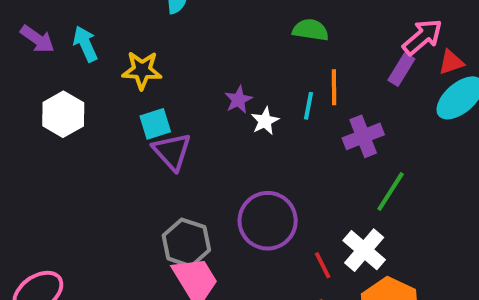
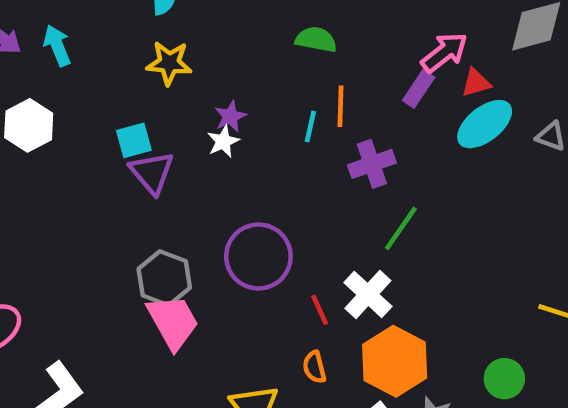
yellow star: (142, 70) -> (169, 63), moved
white star: (265, 121) -> (223, 141), moved

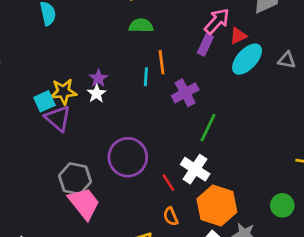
yellow star: (169, 63) -> (64, 92), moved

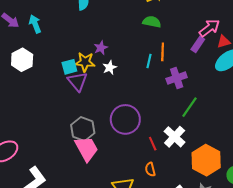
purple star: (98, 78) -> (101, 48), moved
orange hexagon: (217, 205) -> (206, 160), moved

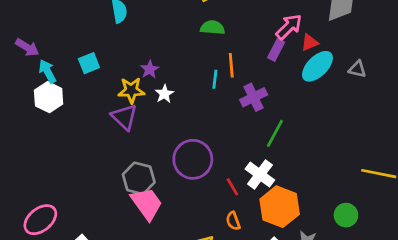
cyan arrow: (35, 24) -> (47, 71), moved
cyan square: (69, 67) -> (89, 63), moved
orange hexagon: (206, 160) -> (280, 207), moved

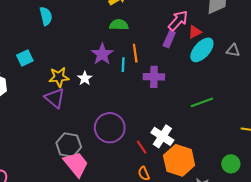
purple star: (150, 69) -> (102, 54), moved, size x1.5
purple cross: (254, 97) -> (154, 77), turned 30
green line: (275, 133) -> (202, 102), moved, turned 45

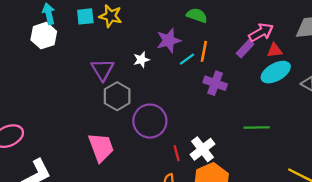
cyan line: (123, 65) -> (187, 59), turned 32
yellow star: (59, 77) -> (111, 16), moved
gray hexagon: (69, 145) -> (117, 96), moved

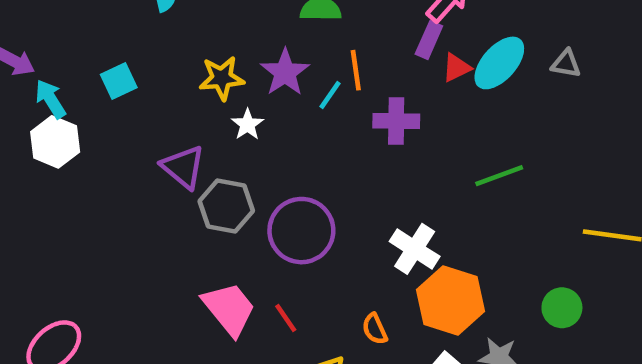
yellow star: (111, 16) -> (222, 78), moved
red triangle: (275, 50) -> (456, 68), moved
red line: (177, 153) -> (286, 318), moved

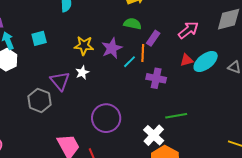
purple rectangle: (429, 40) -> (153, 38), moved
white star: (247, 124) -> (82, 73), moved
green line: (499, 176) -> (176, 116), moved
gray hexagon: (226, 206) -> (40, 100), moved

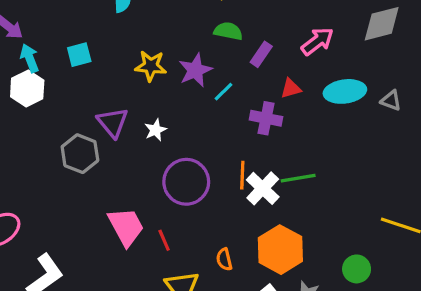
orange line: (143, 53) -> (242, 175), moved
red triangle: (187, 60) -> (291, 89), moved
cyan ellipse: (206, 62) -> (345, 91), turned 30
white star: (82, 73) -> (156, 130), moved
white cross: (154, 135) -> (263, 188), moved

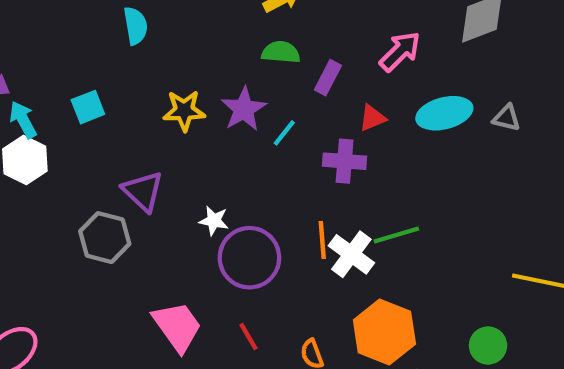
white star: (156, 130) -> (214, 221), moved, turned -30
red line: (164, 240) -> (249, 337), moved

